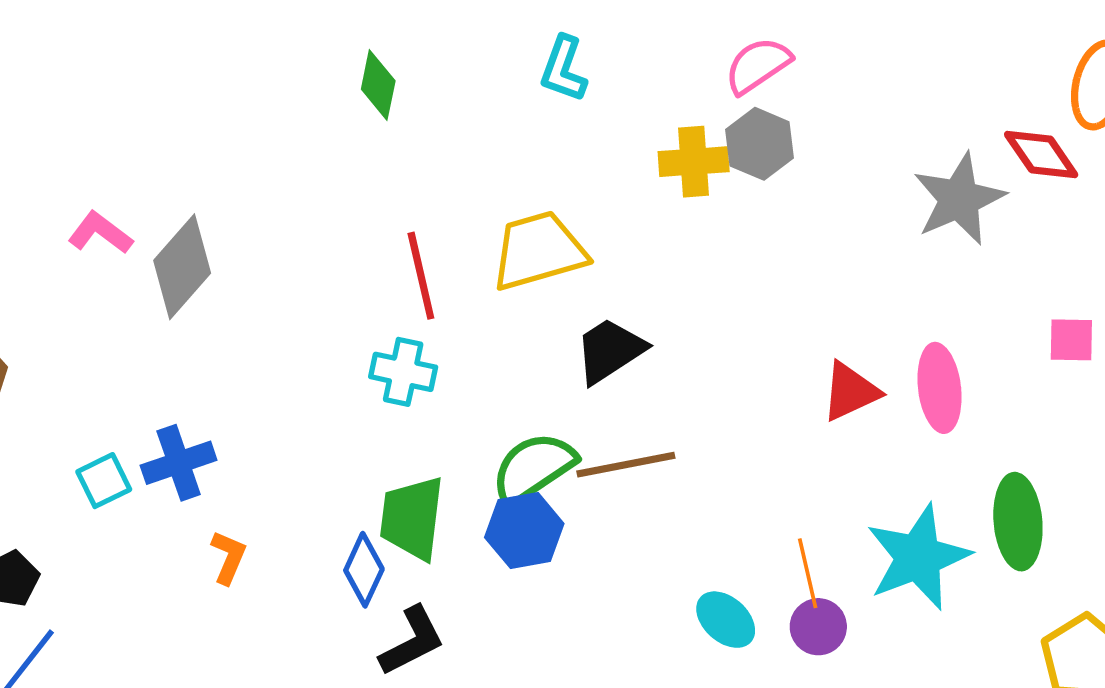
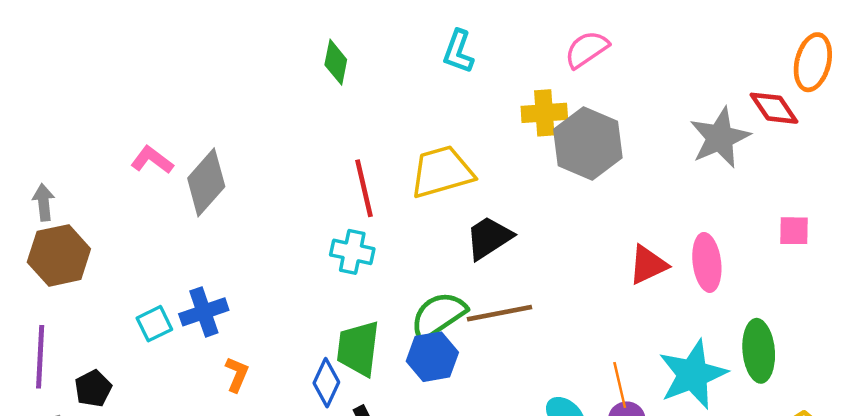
gray hexagon: (760, 144) -> (588, 143), moved, size x1.5

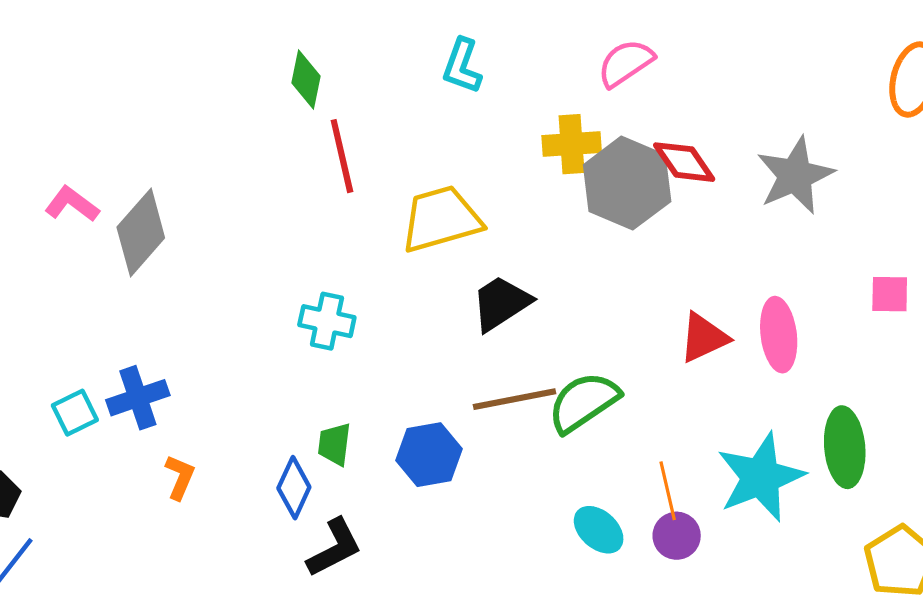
red diamond: (774, 108) -> (684, 162), moved
red line: (364, 188) -> (342, 156), moved
green semicircle: (438, 315) -> (584, 402), moved
green trapezoid: (358, 348) -> (334, 444), size x0.6

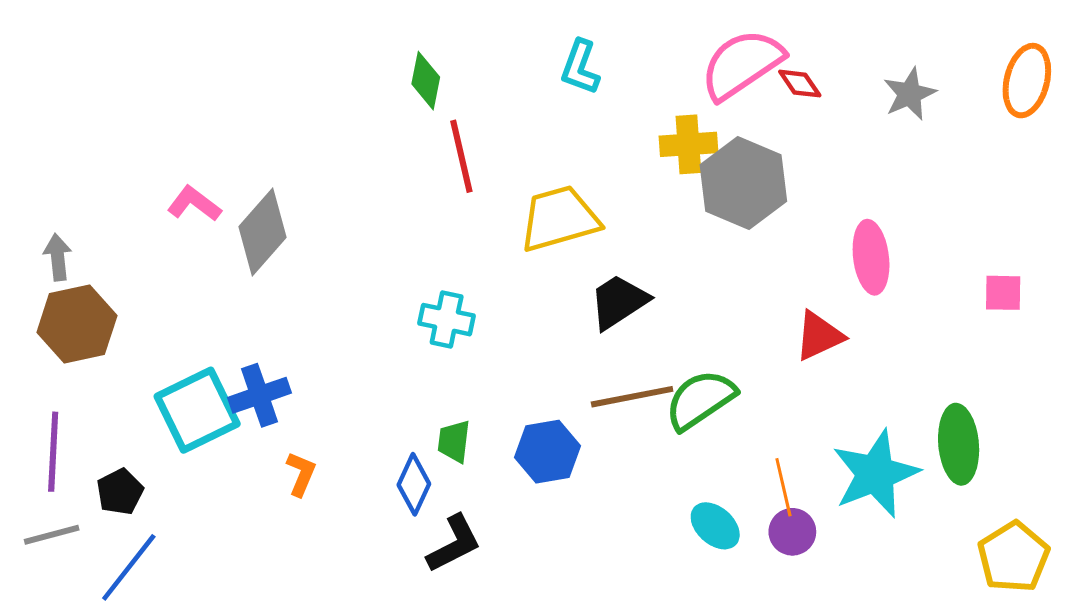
pink semicircle: (626, 63) -> (742, 64), size x1.5
red diamond: (684, 162) -> (800, 84), moved, size x0.7
gray star: (795, 176) -> (910, 94), moved, size x0.7
pink ellipse: (779, 335) -> (871, 257), moved
cyan square: (75, 413) -> (197, 410), size x1.8

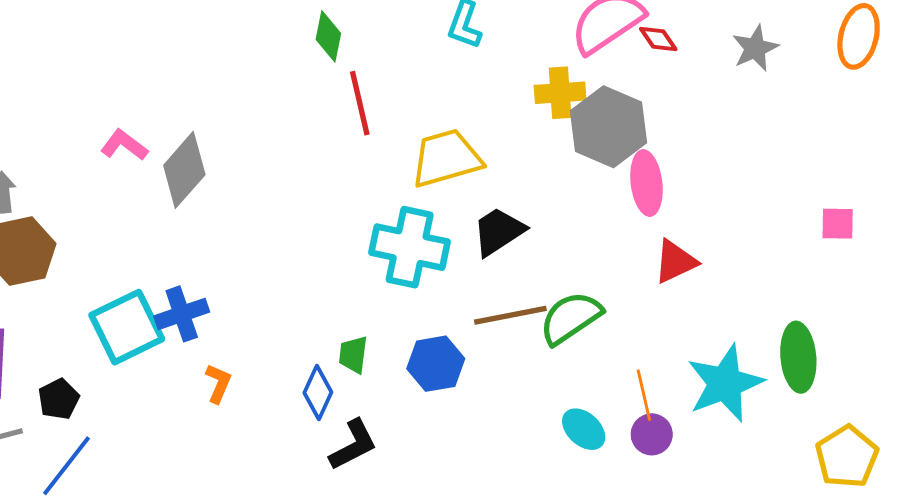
pink ellipse: (871, 257) -> (646, 183), moved
cyan cross: (447, 320) -> (410, 247), moved, size x1.6

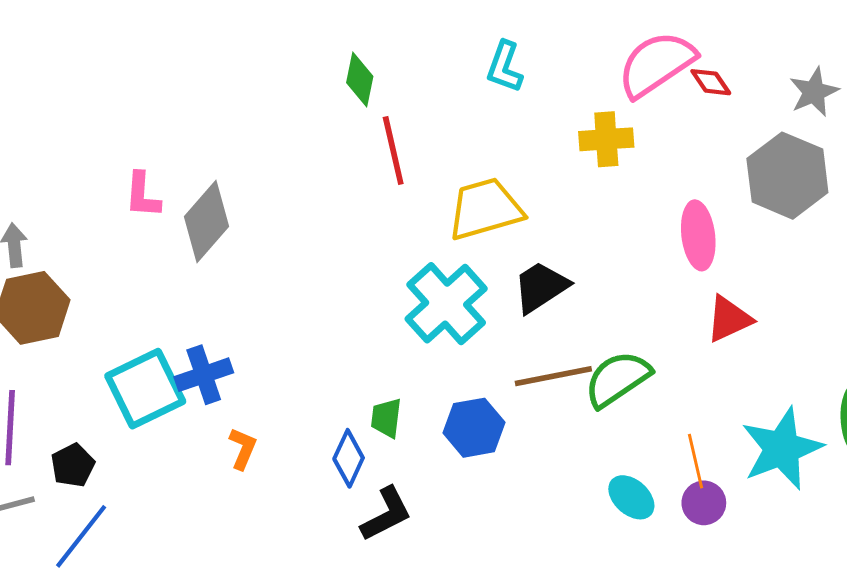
gray hexagon: (609, 127) -> (787, 176), moved
pink L-shape: (124, 145) -> (142, 195), turned -123
cyan cross: (410, 247) -> (446, 304), turned 36

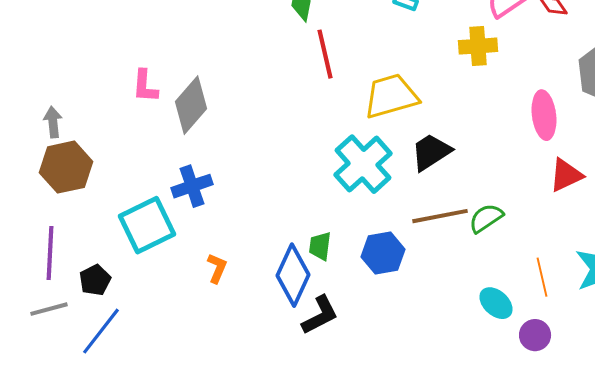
blue cross: (204, 375) -> (192, 186), moved
green semicircle: (617, 379) -> (486, 218), size x0.7
blue diamond: (349, 458) -> (293, 275), size x1.5
purple circle: (704, 503) -> (535, 335), moved

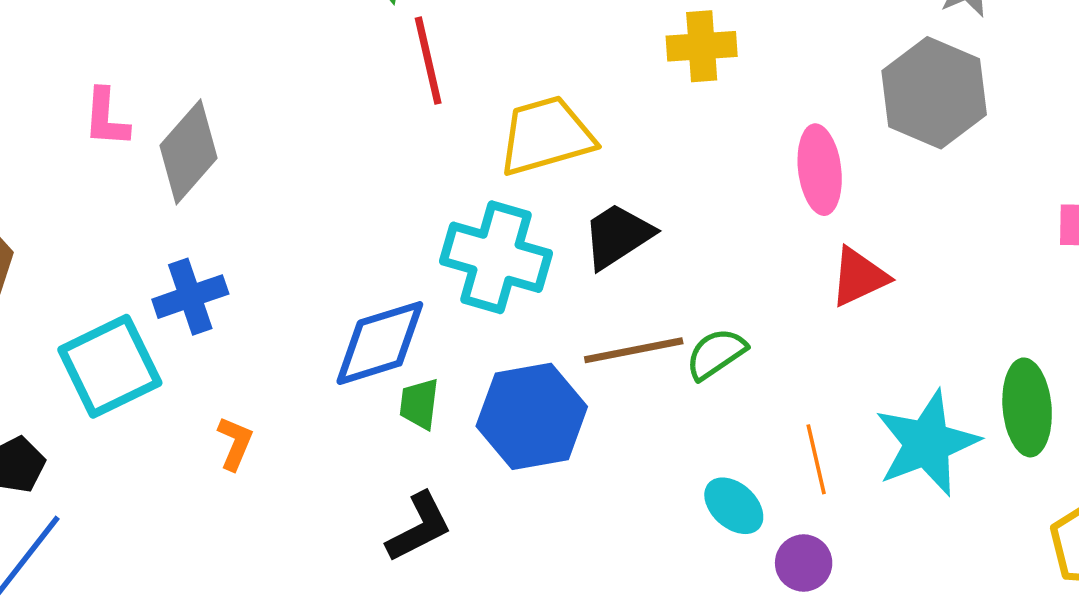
cyan cross: (363, 164) -> (496, 257), turned -32
blue hexagon: (383, 253) -> (532, 416), size x1.4
blue diamond: (293, 275) -> (380, 343), moved, turned 48

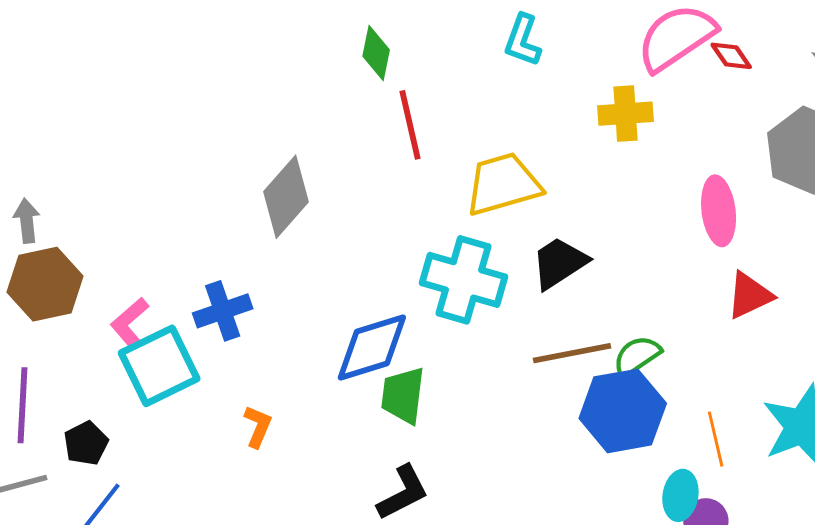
pink L-shape: (106, 118) -> (130, 322), moved, turned 45
gray diamond: (188, 152) -> (286, 197), moved
green trapezoid: (419, 404) -> (403, 395), size x1.4
blue hexagon: (532, 416) -> (623, 411), moved
cyan ellipse: (734, 506) -> (680, 495), moved, turned 57

